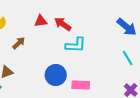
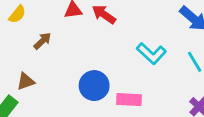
cyan L-shape: (76, 45) -> (151, 53), moved, turned 40

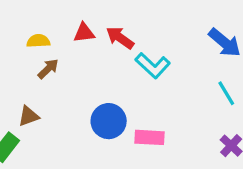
yellow semicircle: (17, 14) -> (38, 41), moved, turned -132
cyan L-shape: (151, 53) -> (153, 66), moved

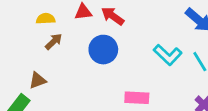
cyan L-shape: (153, 66) -> (168, 55), moved
blue circle: (109, 121) -> (103, 50), moved

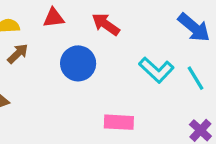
red arrow: (113, 16) -> (106, 24), moved

